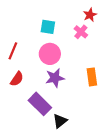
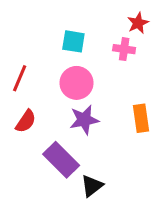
pink cross: (81, 32) -> (124, 49), turned -32

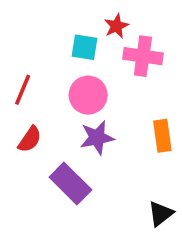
red star: (138, 23) -> (116, 26), moved
pink cross: (124, 49) -> (143, 56), size x1.5
black triangle: (92, 186) -> (161, 214), moved

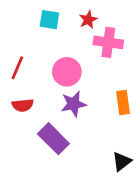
cyan square: (85, 47) -> (49, 20), moved
red semicircle: (30, 139) -> (23, 105), turned 50

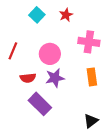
cyan square: (49, 20) -> (37, 15), turned 35
pink cross: (108, 42) -> (89, 42), moved
red semicircle: (23, 105) -> (28, 78), moved

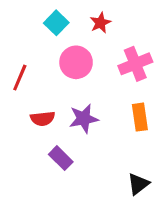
pink cross: (89, 42) -> (135, 64), turned -30
pink circle: (50, 54) -> (76, 62), moved
purple rectangle: (40, 104) -> (61, 158), size x0.7

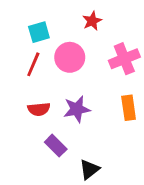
cyan square: (56, 23) -> (39, 32), moved, turned 30
red line: (20, 78) -> (33, 64), moved
black triangle: (138, 184) -> (89, 169), moved

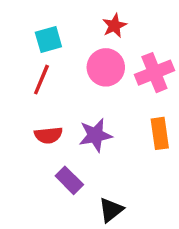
pink circle: (70, 57) -> (106, 67), moved

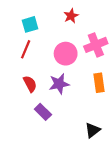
pink circle: (106, 67) -> (66, 54), moved
red semicircle: (48, 135) -> (30, 84), turned -112
black triangle: (111, 210) -> (93, 130), moved

